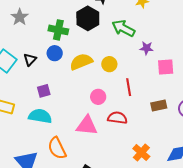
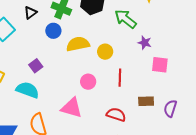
black triangle: (30, 60) -> (31, 13), moved
purple square: (44, 91) -> (36, 66), turned -32
red semicircle: (117, 118) -> (116, 115), moved

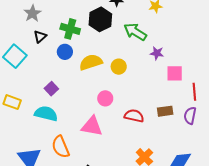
red line: (120, 78) -> (194, 92), moved
red semicircle: (116, 115) -> (134, 116), moved

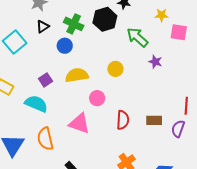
yellow semicircle: (91, 62) -> (77, 75), moved
pink square: (175, 73) -> (179, 32), moved
red semicircle: (134, 116) -> (123, 120), turned 72

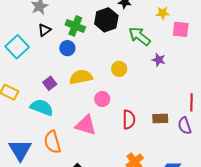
purple semicircle: (178, 129) -> (185, 126), turned -36

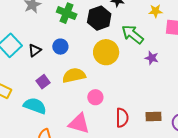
green cross: (75, 26) -> (67, 13), moved
black triangle: (45, 30) -> (35, 50), moved
yellow circle: (119, 69) -> (106, 52), moved, size x1.6

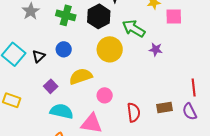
cyan semicircle: (35, 106) -> (62, 111), moved

